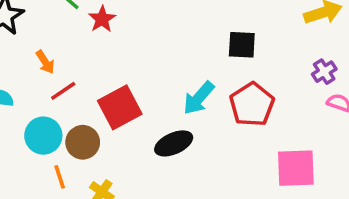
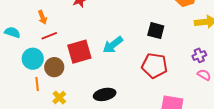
cyan arrow: (199, 98) -> (113, 45), moved
red pentagon: (252, 105) -> (155, 66), turned 30
black ellipse: (174, 143) -> (105, 94), moved

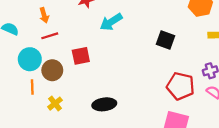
cyan arrow: (113, 45) -> (111, 22), moved
red square: (79, 52) -> (81, 56), size x0.7
red pentagon: (155, 66) -> (181, 86), moved

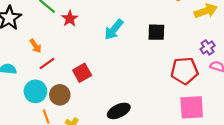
cyan arrow: (111, 22) -> (114, 30), moved

